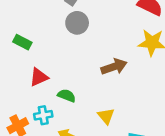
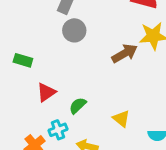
brown arrow: (114, 67) -> (125, 53), moved
green semicircle: (67, 96) -> (78, 106), turned -54

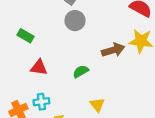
red triangle: (46, 92) -> (39, 67), turned 30
green semicircle: (78, 106) -> (81, 71), moved

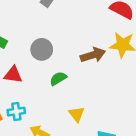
gray circle: (75, 21) -> (42, 49), moved

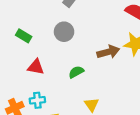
gray circle: (42, 49) -> (64, 32), moved

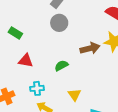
gray circle: (64, 32) -> (59, 23), moved
cyan cross: (37, 100) -> (37, 88), moved

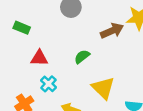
cyan cross: (37, 88) -> (48, 84), moved, turned -32
yellow triangle: (74, 95) -> (103, 88), size x1.5

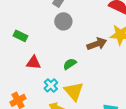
cyan cross: (48, 84) -> (51, 85), moved
yellow triangle: (103, 88) -> (74, 91), moved

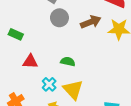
brown arrow: (97, 44) -> (91, 22), moved
green semicircle: (70, 64) -> (68, 62), turned 48

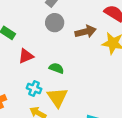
red triangle: (30, 62) -> (26, 56), moved, turned -35
cyan cross: (49, 84) -> (34, 88), turned -32

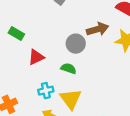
gray circle: (55, 23) -> (76, 44), moved
cyan cross: (34, 88) -> (46, 91), turned -32

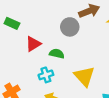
green semicircle: (68, 68) -> (57, 54), moved
yellow triangle: (71, 99) -> (84, 76), moved

